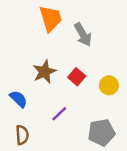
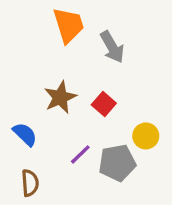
yellow circle: (109, 85) -> (146, 136), moved
gray pentagon: (101, 132) -> (117, 163), moved

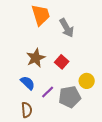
blue semicircle: (25, 134) -> (28, 83), moved
brown semicircle: (30, 183) -> (27, 110), moved

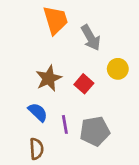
yellow circle: (87, 81) -> (118, 69), moved
purple line: (48, 92) -> (65, 124), turned -56

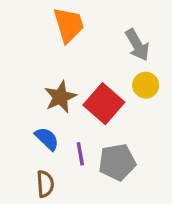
gray arrow: (91, 38) -> (137, 45), moved
red square: (84, 84) -> (104, 104), size x1.6

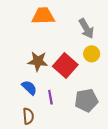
orange trapezoid: (69, 25) -> (43, 16), turned -75
brown star: (60, 97) -> (38, 61), turned 30
gray pentagon: (117, 162) -> (86, 100), moved

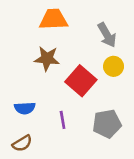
brown star: (38, 61) -> (47, 59), moved
blue semicircle: (29, 88) -> (25, 108), moved, turned 133
brown semicircle: (28, 116) -> (22, 143), moved, turned 63

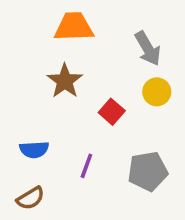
brown star: (47, 59) -> (65, 81), turned 30
red square: (81, 81) -> (112, 112), size x0.6
purple line: (63, 120) -> (86, 166), turned 30

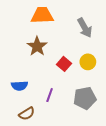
yellow circle: (157, 92) -> (88, 62), moved
brown semicircle: (30, 198) -> (27, 114), moved

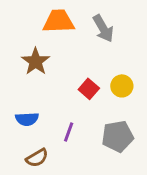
gray arrow: (85, 28) -> (103, 28), moved
brown star: (37, 46) -> (36, 62), moved

